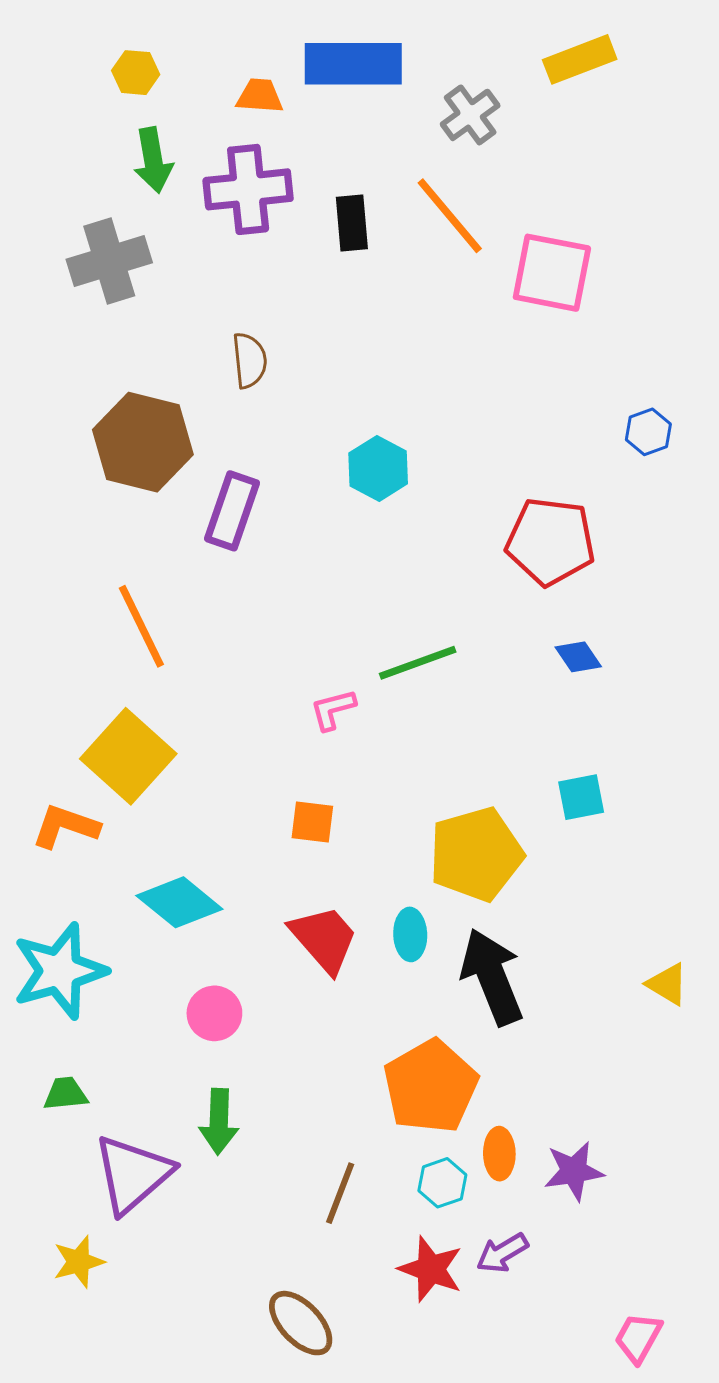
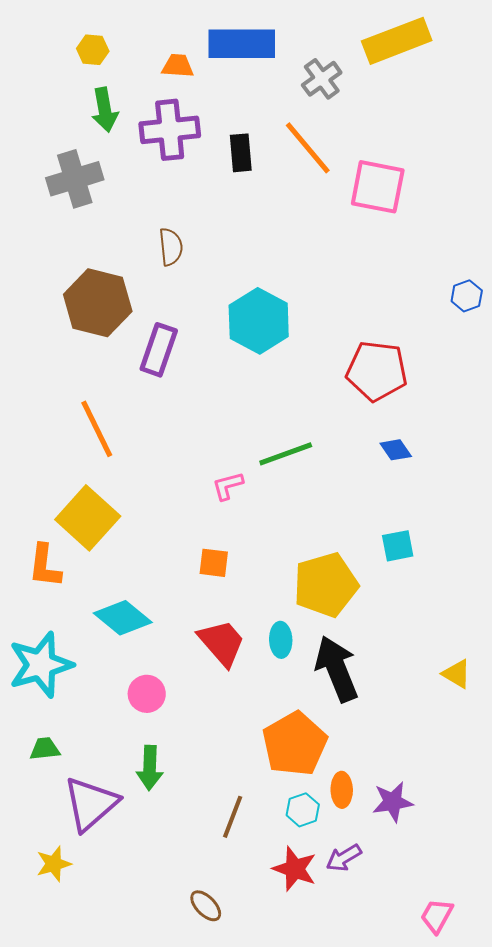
yellow rectangle: (580, 59) -> (397, 41), size x1.4
blue hexagon: (648, 432) -> (467, 296), moved
cyan hexagon: (378, 468) -> (259, 321), size x1.5
orange L-shape: (65, 826) -> (45, 566), turned -102
brown ellipse: (301, 1323) -> (206, 906), size x0.7

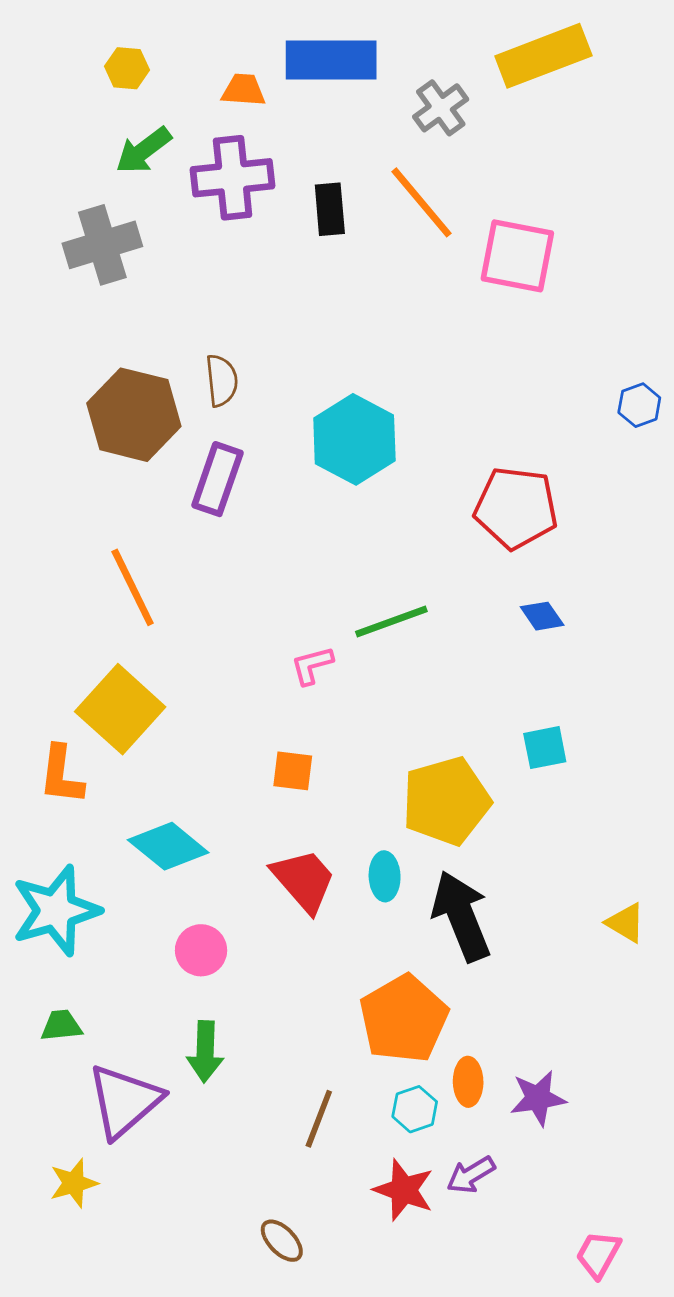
green arrow: (105, 110) -> (143, 150), turned 63
brown semicircle: (171, 247) -> (222, 380), moved

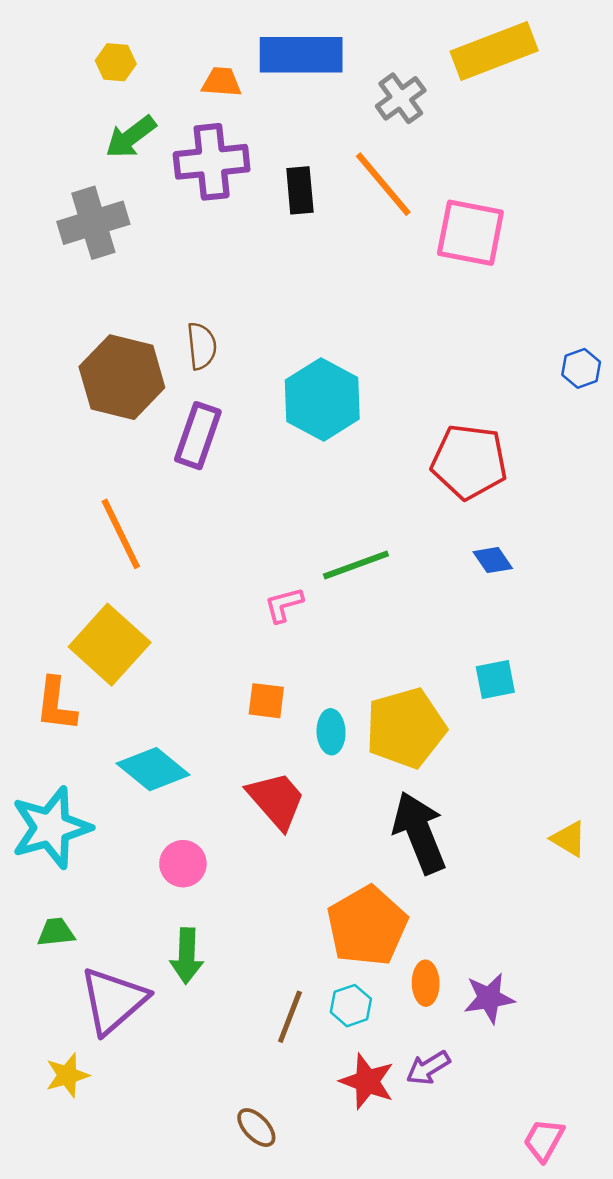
cyan ellipse: (385, 876) -> (331, 732), moved
cyan hexagon: (415, 1109) -> (351, 1006), moved

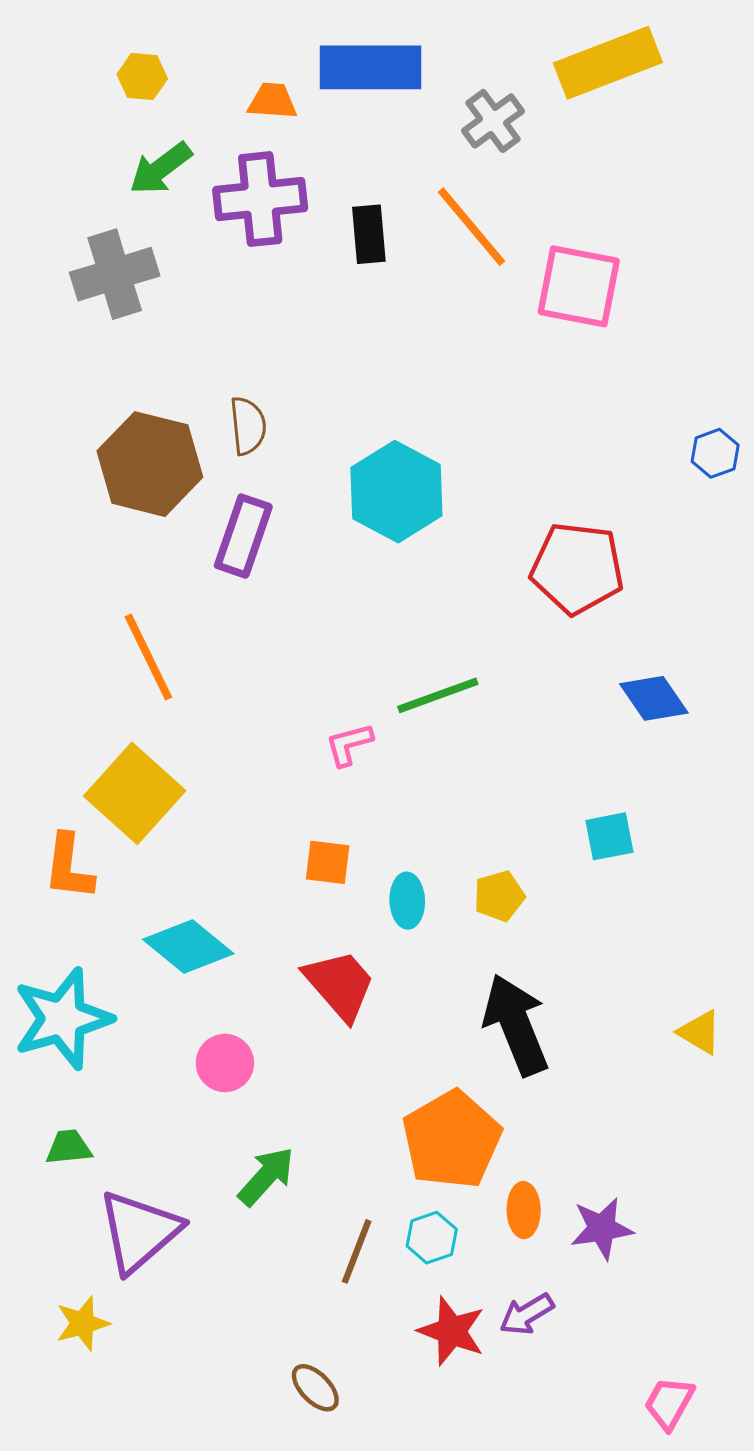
blue diamond: (493, 560) -> (654, 698), moved, size x1.4
yellow pentagon: (406, 728) -> (499, 896), size x0.5
green arrow: (187, 956) -> (266, 1176), moved, turned -140

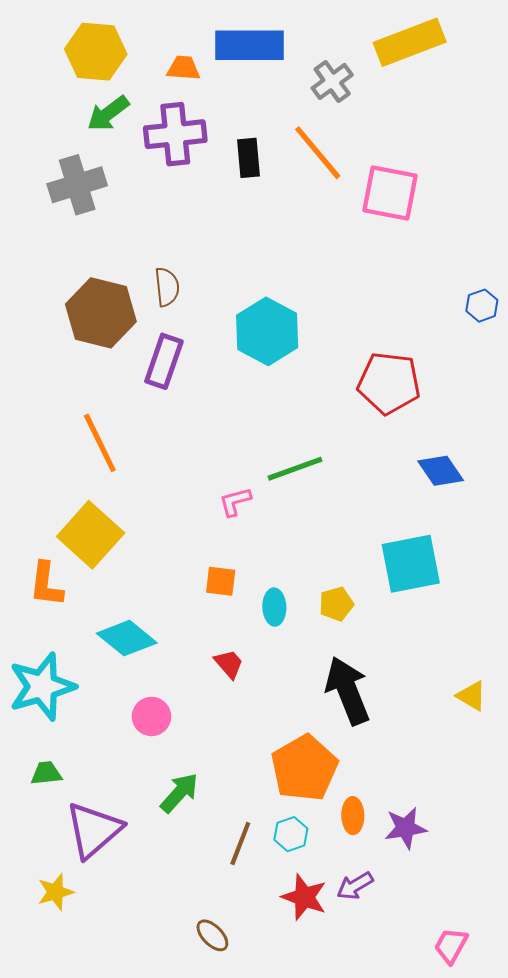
yellow hexagon: (142, 77) -> (96, 52), size x1.8
cyan square: (609, 836) -> (411, 564), size x1.8
red trapezoid: (340, 985) -> (229, 664), size x0.6

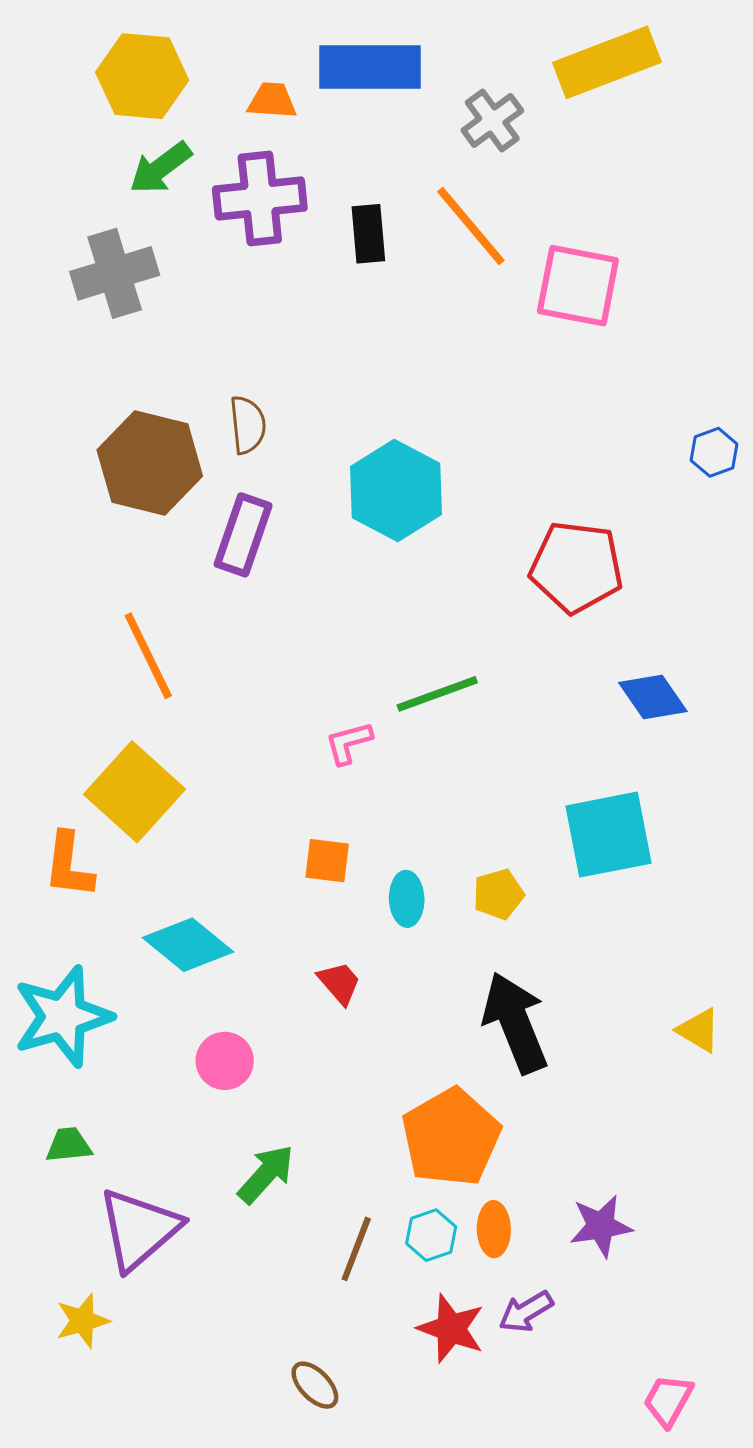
orange ellipse: (353, 816) -> (494, 1229), moved

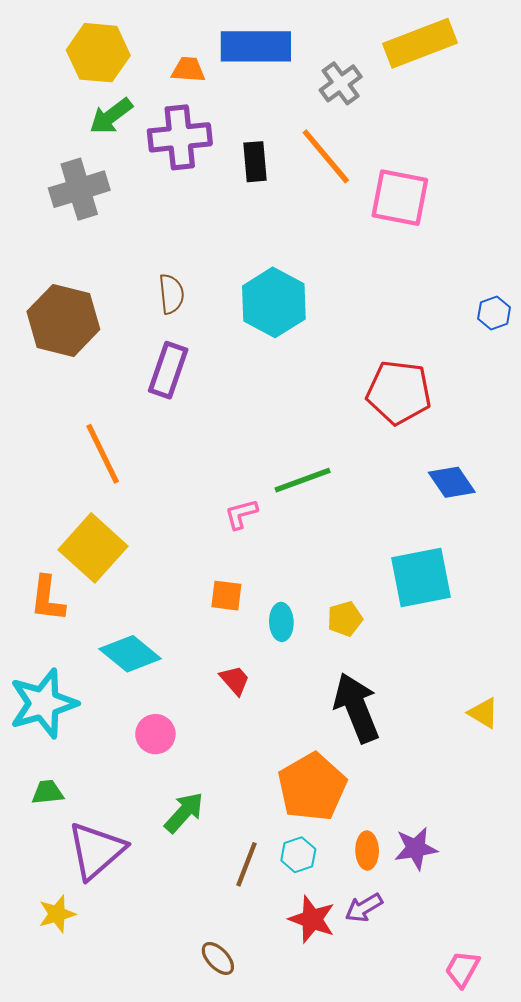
brown hexagon: (150, 463) -> (63, 320), moved
cyan hexagon: (396, 491) -> (274, 302), moved
orange ellipse: (494, 1229) -> (367, 851), moved

